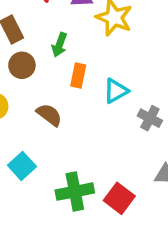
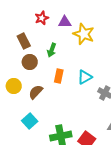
orange rectangle: (78, 76) -> (59, 76), moved
brown semicircle: (49, 115) -> (36, 92), moved, turned -84

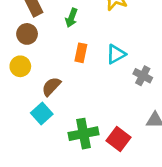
brown circle: (30, 62) -> (27, 34), moved
brown semicircle: (36, 92) -> (51, 86), moved

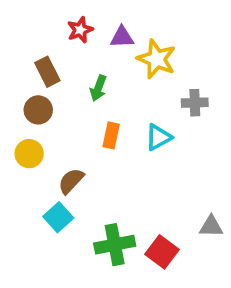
gray cross: (143, 76) -> (195, 103), moved, turned -30

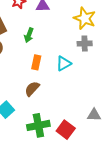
yellow star: (157, 59) -> (85, 18), moved
brown semicircle: (71, 181) -> (32, 89), moved

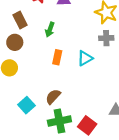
brown semicircle: (32, 89) -> (53, 97), moved

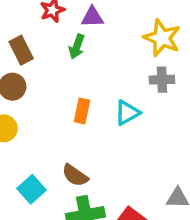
green arrow: (50, 30) -> (77, 47), moved
brown semicircle: (53, 97) -> (75, 175), turned -98

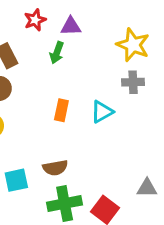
brown semicircle: (75, 175) -> (55, 168), turned -45
cyan square: (32, 189) -> (16, 180), turned 30

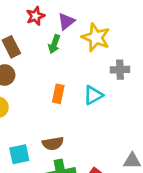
purple triangle: (71, 26) -> (66, 21), turned -36
yellow star: (133, 45) -> (96, 37), moved

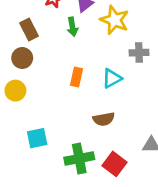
green arrow: (54, 44) -> (72, 27), turned -30
brown semicircle: (53, 143) -> (104, 119), moved

